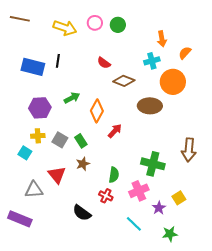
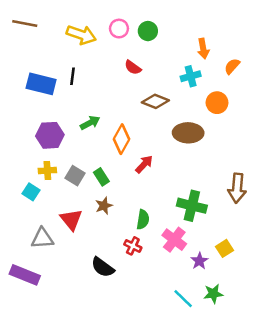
red semicircle: (104, 63) -> (133, 67), moved
orange circle: (173, 82) -> (217, 103), size x0.7
pink cross: (139, 191) -> (174, 240), turned -30
cyan line: (134, 224) -> (183, 299), moved

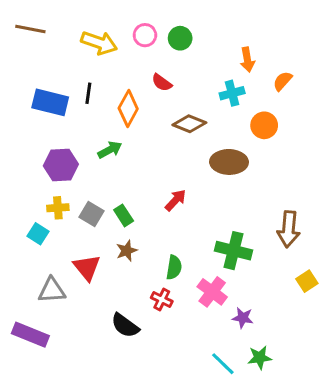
orange diamond: (122, 139) -> (128, 108), moved
yellow square: (225, 248) -> (307, 281), moved
purple star: (199, 261) -> (243, 318), turned -30

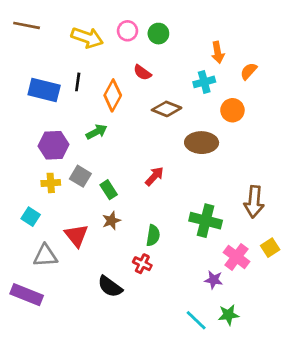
gray square: (91, 214) -> (80, 176), moved
cyan square: (38, 234) -> (31, 217), moved
pink cross: (212, 292) -> (237, 257), moved

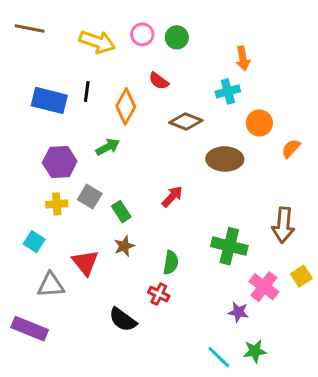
orange semicircle: (249, 71) -> (291, 148), moved

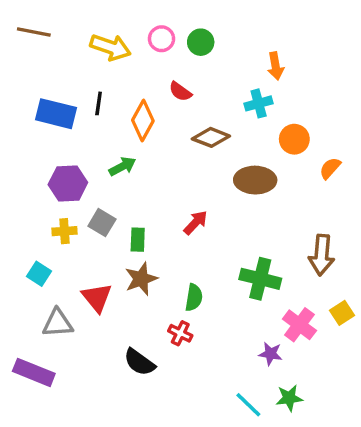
green rectangle: (121, 212) -> (138, 240), turned 35
brown star: (124, 246) -> (141, 279), size x1.4

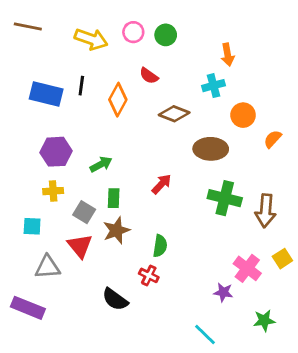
green arrow: (122, 166) -> (101, 164), moved
gray square: (102, 223) -> (84, 212), moved
cyan square: (39, 274) -> (32, 226), turned -30
green cross: (260, 279) -> (225, 198), moved
green star: (289, 398) -> (264, 320), moved

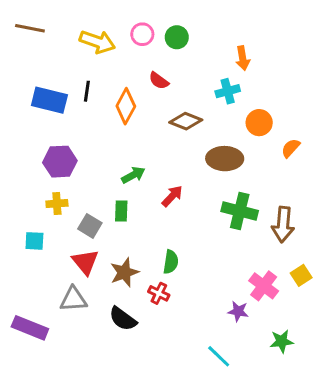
green arrow: (101, 164) -> (133, 175), moved
brown star: (116, 230) -> (124, 272), moved
gray triangle: (48, 267) -> (73, 299), moved

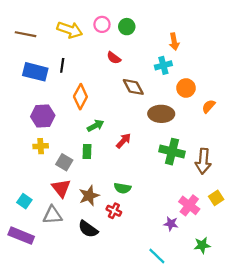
brown line: (30, 28) -> (26, 34), moved
orange diamond: (126, 106) -> (80, 97), moved
brown diamond: (186, 121) -> (133, 87), turned 40
cyan square: (34, 241) -> (24, 201), moved, turned 32
green semicircle: (171, 262) -> (122, 188), turned 91

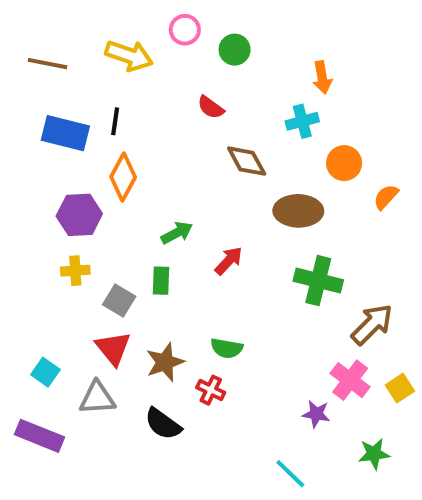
pink circle: (102, 24) -> (185, 30), moved
orange diamond: (80, 97) -> (123, 177), moved
brown arrow: (203, 161) -> (372, 324), moved, turned -140
yellow square: (216, 198) -> (400, 388), moved

